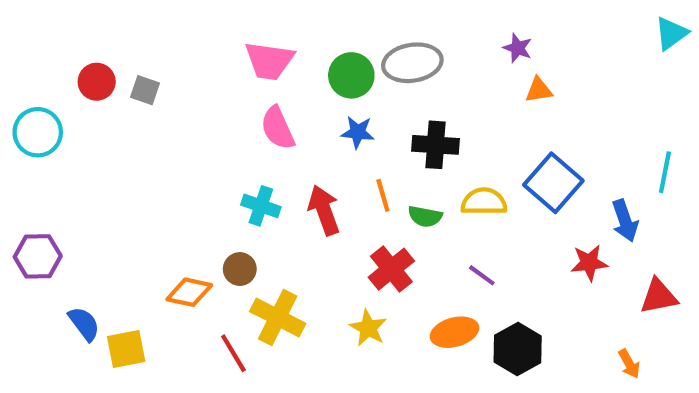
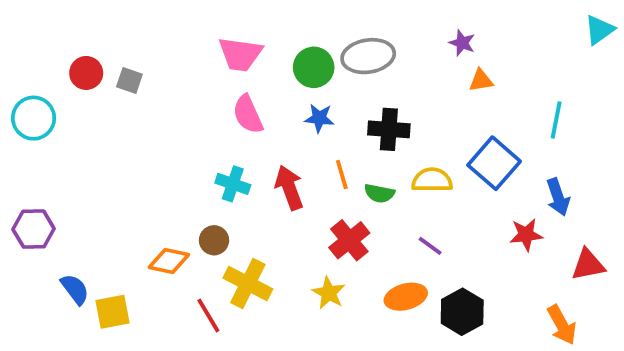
cyan line: (665, 172) -> (556, 120), moved
orange arrow: (629, 364) -> (562, 325), size x1.5

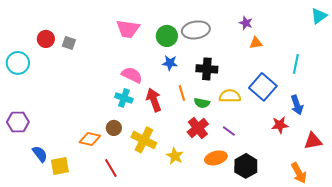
pink semicircle: (248, 114) -> (132, 75), moved, turned 140
red cross: (349, 240) -> (198, 128), moved
yellow cross: (248, 284) -> (144, 140), moved

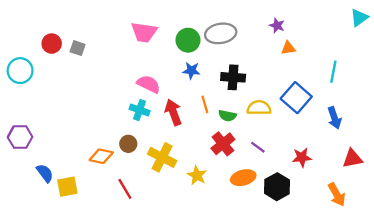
red star: (280, 125) -> (302, 157), moved

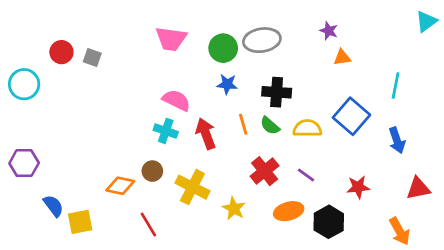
green semicircle: (227, 116) -> (270, 126), moved, turned 30

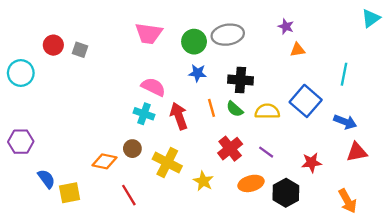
blue arrow: (397, 140) -> (345, 122), turned -50
red triangle: (418, 188) -> (357, 152), moved

